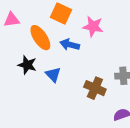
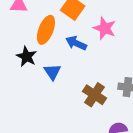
orange ellipse: (40, 38) -> (46, 30), turned 45

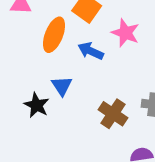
black star: (26, 57) -> (37, 105), moved

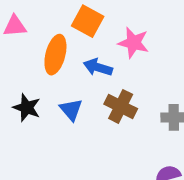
black star: (37, 105) -> (27, 108), moved
brown cross: (113, 114) -> (121, 106), moved

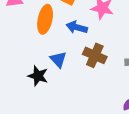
black star: (27, 108) -> (38, 76), moved

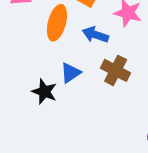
blue triangle: (58, 59) -> (70, 73), turned 36

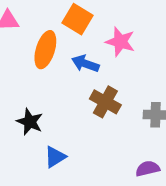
blue triangle: (70, 73) -> (55, 157), moved

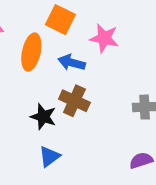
brown cross: (105, 102) -> (74, 101), moved
black star: (30, 122) -> (43, 117), moved

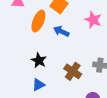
pink star: (104, 38) -> (93, 20), moved
brown cross: (74, 101) -> (73, 71), moved

